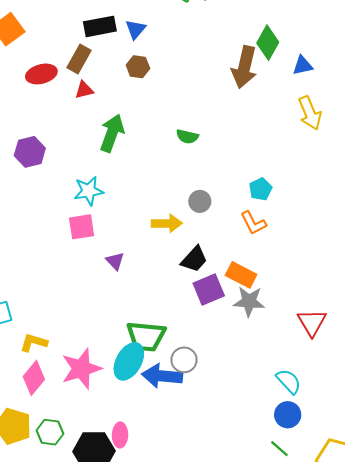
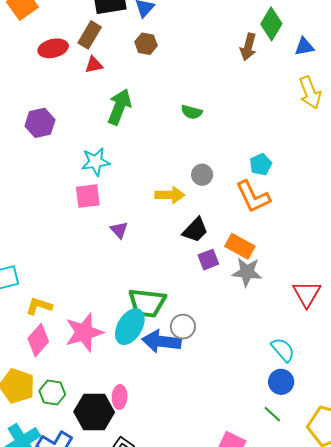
brown arrow: (244, 67) -> (248, 47), size x0.7
orange L-shape: (253, 223) -> (253, 197), size x1.4
purple square: (209, 289) -> (208, 260), size x0.7

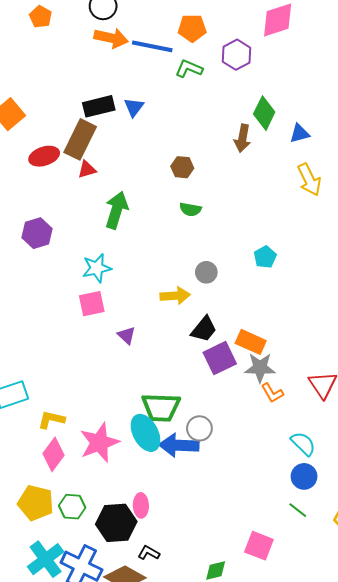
brown rectangle: (90, 35) -> (80, 139), size x1.4
brown hexagon: (146, 44) -> (182, 167), moved
orange L-shape: (253, 197) -> (272, 393), moved, size x0.6
purple square: (208, 260) -> (220, 358), size x1.5
cyan ellipse: (130, 327) -> (145, 433), turned -54

